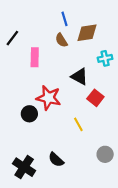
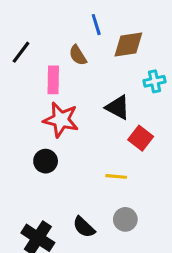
brown semicircle: (61, 40) -> (78, 55), moved
red star: (49, 98) -> (61, 120), moved
yellow line: (78, 124) -> (116, 176), turned -56
gray circle: (105, 154) -> (125, 219), moved

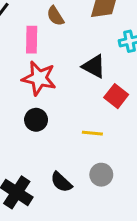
black circle: (46, 161) -> (36, 120), moved

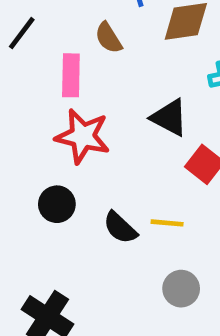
black circle: (36, 120) -> (57, 204), moved
black semicircle: (61, 182) -> (120, 228), moved

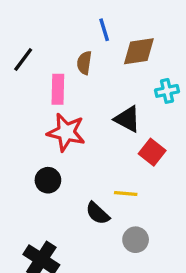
brown semicircle: (108, 38) -> (84, 63), turned 40
black semicircle: (120, 228) -> (98, 213), moved

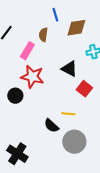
pink rectangle: (58, 89) -> (27, 51), turned 30
black circle: (48, 180) -> (15, 96), moved
gray circle: (136, 240) -> (74, 142), size x1.5

